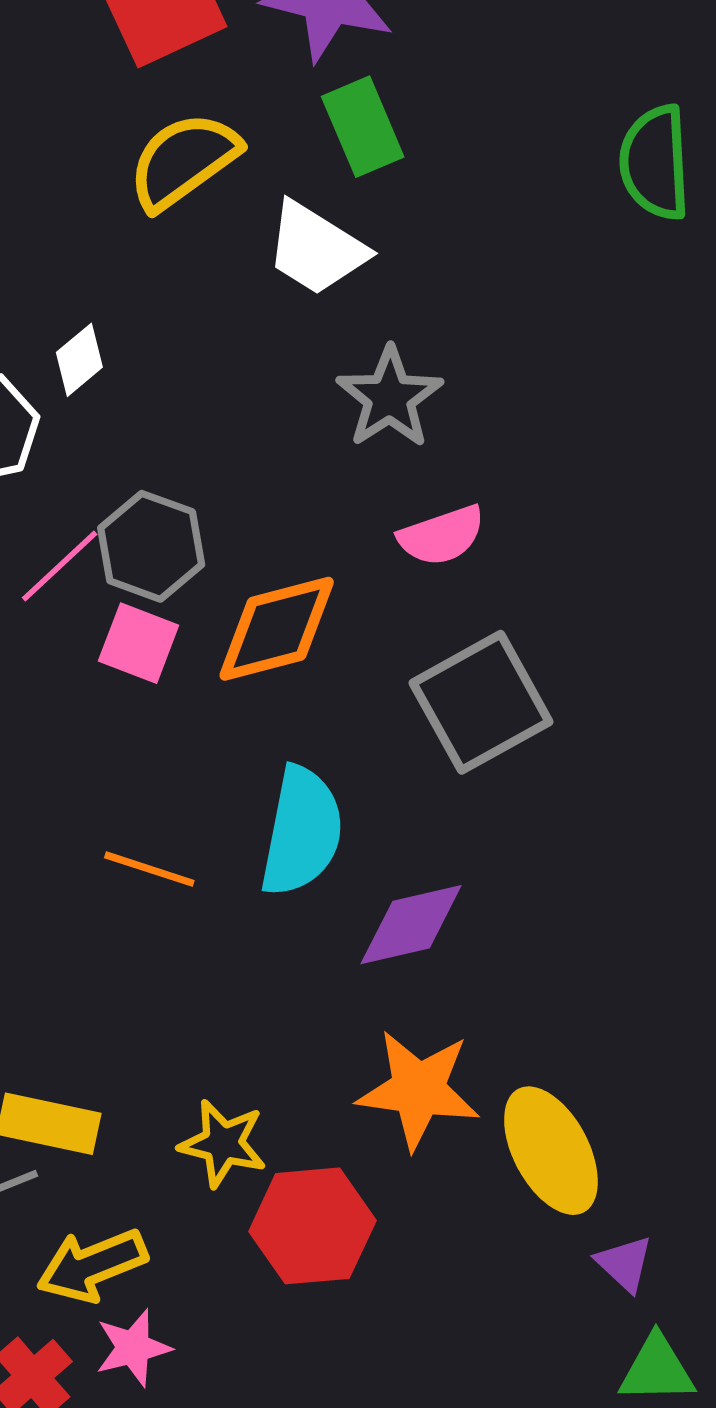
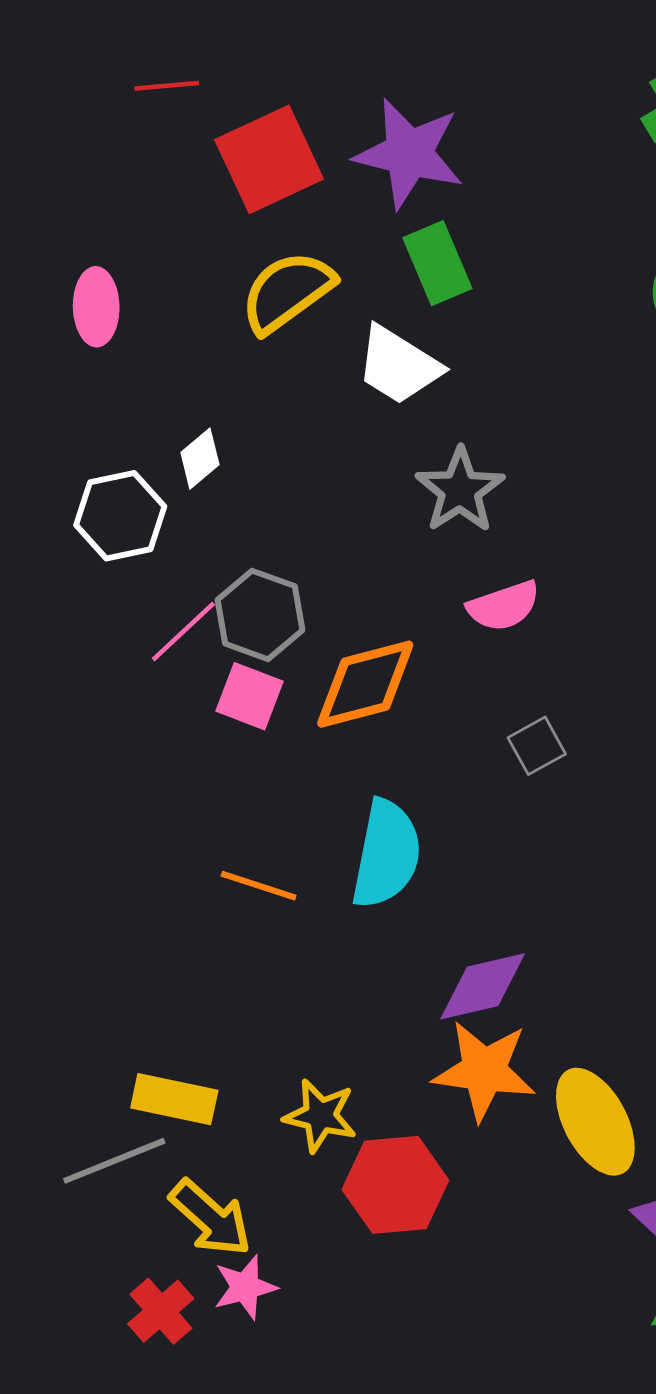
gray square: (481, 702) -> (537, 746), size x0.5
purple diamond: (411, 925) -> (483, 986), moved
yellow arrow: (92, 1265) -> (210, 1218), turned -116

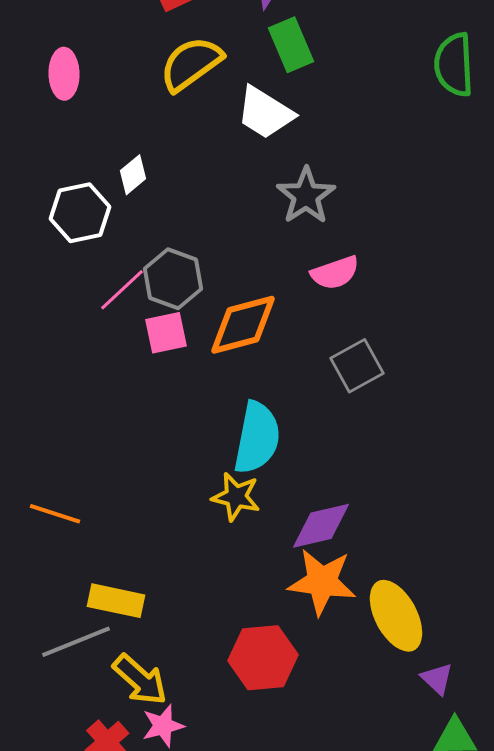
pink square: (250, 696) -> (166, 333), turned -33
gray square: (537, 746) -> (357, 366), size x1.4
orange line: (259, 886) -> (55, 514), moved
yellow star: (320, 1116) -> (236, 497), moved

